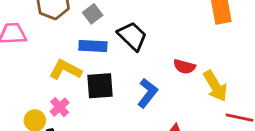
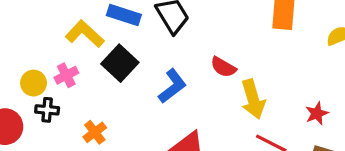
black square: (100, 86) -> (120, 63), turned 32

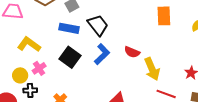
yellow L-shape: (85, 34) -> (29, 44), moved
blue L-shape: (172, 86) -> (102, 54), moved

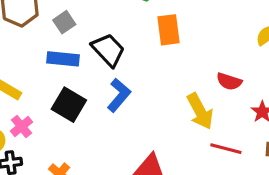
orange rectangle: (164, 16) -> (168, 30), moved
red semicircle: (132, 52) -> (229, 81), moved

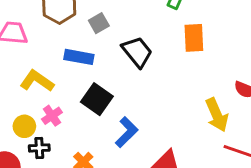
blue rectangle: (63, 59) -> (79, 57), moved
blue L-shape: (119, 95) -> (127, 132), moved

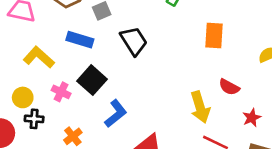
orange rectangle: (194, 38) -> (214, 36), moved
pink cross: (52, 116) -> (61, 92), moved, turned -36

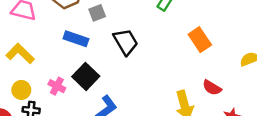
orange rectangle: (214, 36) -> (200, 40), turned -40
yellow L-shape: (39, 57) -> (20, 53), moved

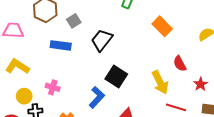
black trapezoid: (126, 42) -> (102, 40), turned -100
black square: (86, 76) -> (116, 77), moved
red semicircle: (212, 88) -> (180, 64), turned 42

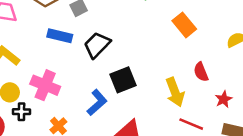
black trapezoid: (102, 40) -> (97, 45), moved
black square: (116, 77) -> (123, 80), turned 30
pink cross: (53, 87) -> (45, 85), size x1.6

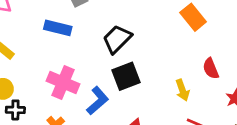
black trapezoid: (97, 45) -> (117, 39), moved
pink cross: (45, 85) -> (63, 83), moved
yellow arrow: (175, 92) -> (182, 90), size x0.7

